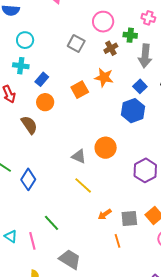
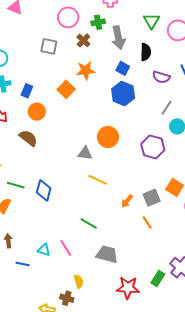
green line: (52, 223) -> (89, 224), moved

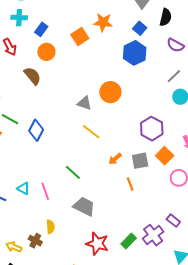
purple hexagon: (153, 147) -> (152, 129), moved

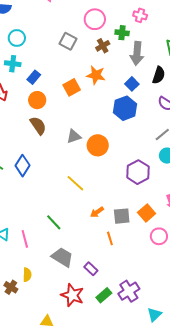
brown semicircle: (32, 76) -> (38, 126), moved
gray triangle: (84, 103) -> (74, 136), moved, turned -42
purple hexagon: (152, 129) -> (138, 172), moved
blue diamond: (36, 130) -> (23, 166), moved
purple rectangle: (173, 221) -> (91, 269), moved

